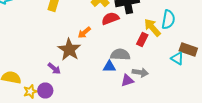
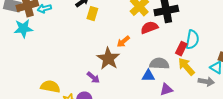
cyan semicircle: (168, 20) -> (192, 40), moved
yellow arrow: (152, 28) -> (186, 67), moved
gray arrow: (140, 72) -> (206, 82), moved

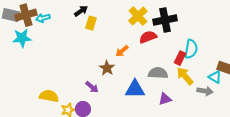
brown star: (108, 59) -> (107, 68), size x0.7
blue triangle: (148, 76) -> (135, 89), moved, size x1.5

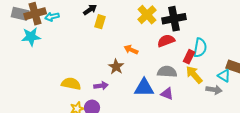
red semicircle: (148, 37) -> (166, 41), moved
orange arrow: (122, 51) -> (131, 50), turned 64
purple arrow: (92, 87) -> (101, 86), turned -48
yellow semicircle: (49, 96) -> (71, 84), moved
purple triangle: (165, 99) -> (167, 94), moved, turned 40

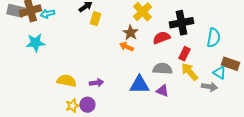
black cross: (174, 19) -> (182, 23), moved
cyan star: (31, 37) -> (36, 43), moved
cyan semicircle: (200, 48) -> (214, 38), moved
brown star: (116, 67) -> (130, 33), moved

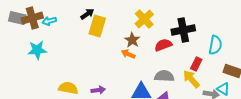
yellow rectangle: (96, 19) -> (97, 26), size x1.5
red rectangle: (184, 54) -> (196, 64), moved
cyan triangle: (220, 73) -> (223, 89), moved

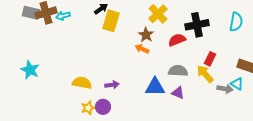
cyan semicircle: (215, 45) -> (236, 22), moved
cyan star: (37, 50) -> (30, 70), moved, turned 30

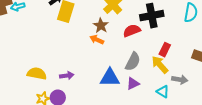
gray semicircle: (178, 71) -> (133, 62), turned 114
cyan triangle: (237, 84) -> (163, 92), moved
purple triangle: (178, 93) -> (133, 84), turned -48

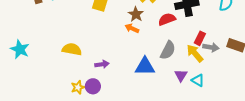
yellow semicircle: (37, 74) -> (72, 49), moved
gray arrow: (180, 80) -> (211, 47), moved
purple triangle: (133, 84) -> (181, 75), moved, turned -32

